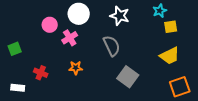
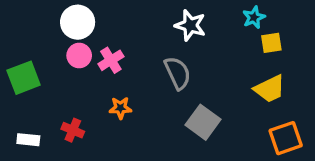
white circle: (79, 14) -> (78, 22), moved
pink circle: (50, 25) -> (79, 56), moved
green square: (15, 49) -> (24, 78), size x1.5
red cross: (41, 73) -> (73, 130), moved

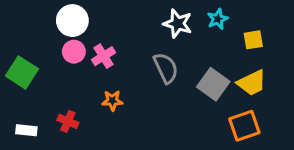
cyan star: (254, 17) -> (218, 19), moved
green square: (24, 78) -> (22, 72), turned -36
gray square: (203, 122) -> (213, 84), moved
orange square: (286, 138) -> (244, 126), moved

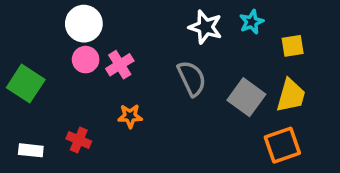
yellow trapezoid: (252, 83) -> (291, 96), turned -48

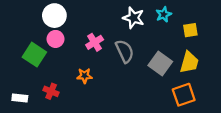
pink cross: (120, 65) -> (95, 42), moved
green square: (26, 84) -> (34, 55), moved

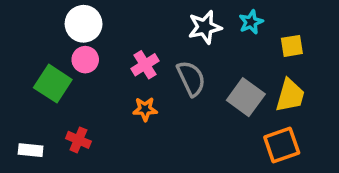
white star: (134, 18) -> (205, 27), turned -30
orange star: (84, 76) -> (145, 109), moved

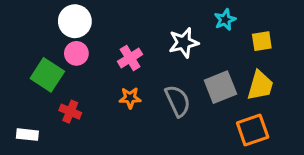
white star: (205, 27) -> (184, 43), moved
gray semicircle: (191, 78) -> (178, 101), moved
gray square: (246, 97) -> (220, 87), turned 32
red cross: (78, 140) -> (70, 112), moved

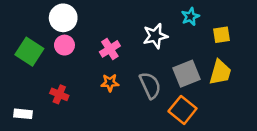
green square: (47, 75) -> (29, 52), moved
orange square: (253, 130) -> (183, 110), moved, turned -32

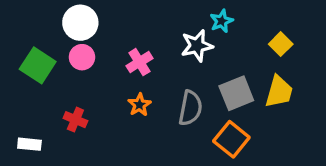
cyan star: (190, 17) -> (222, 21), moved
yellow square: (221, 35) -> (281, 44), turned -36
orange star: (110, 83) -> (139, 105), turned -30
gray semicircle: (150, 85) -> (190, 108), turned 36

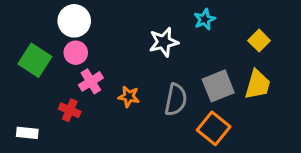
white star: (197, 46) -> (164, 42), moved
pink cross: (139, 62) -> (91, 81), moved
orange star: (139, 105) -> (129, 97), turned -30

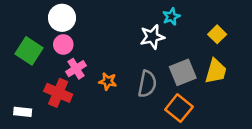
white star: (164, 42) -> (152, 37), moved
red cross: (70, 110) -> (58, 93), size x1.5

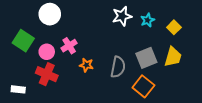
cyan star: (171, 17) -> (147, 20), moved
white star: (152, 37) -> (122, 16), moved
pink circle: (63, 44) -> (47, 52), moved
pink cross: (76, 69) -> (69, 46), moved

